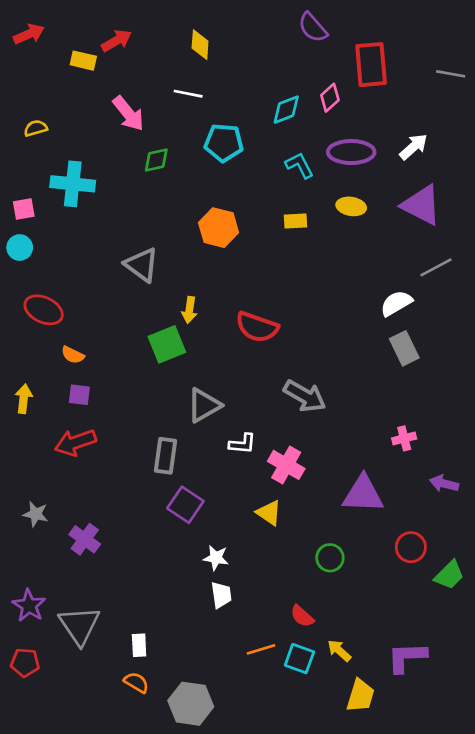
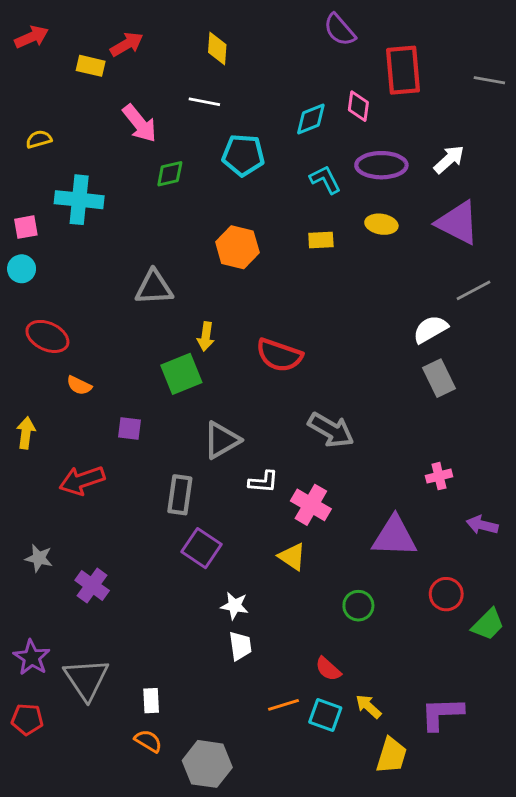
pink diamond: (330, 98) -> (358, 106), turned -40
gray triangle: (142, 265) -> (154, 288), turned -39
purple square: (79, 395) -> (129, 429), moved

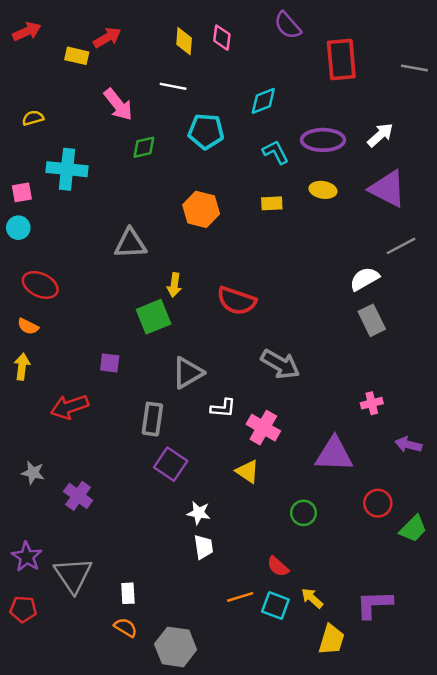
pink diamond: (358, 106) -> (222, 38), moved
orange semicircle: (79, 385) -> (28, 326), moved

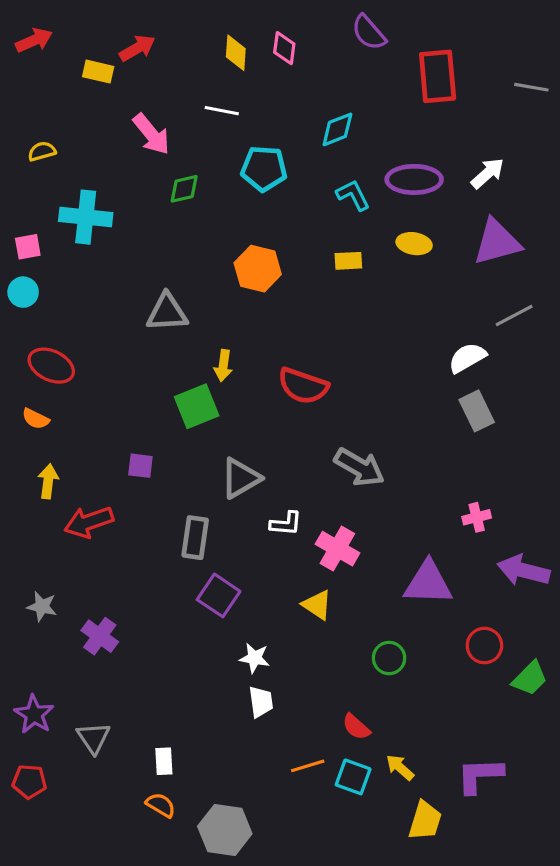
purple triangle: (388, 189) -> (497, 242), turned -42
yellow arrow: (22, 367) -> (48, 481), moved
purple arrow: (408, 445) -> (524, 570), size x1.5
gray triangle: (73, 575) -> (93, 738), size x0.7

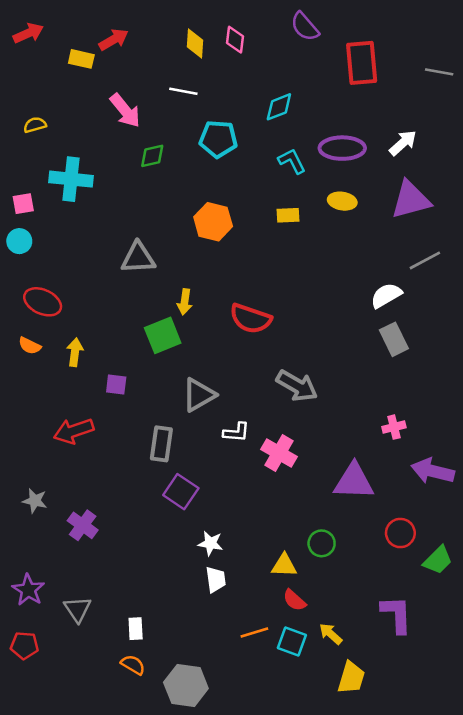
yellow arrow: (48, 481) -> (75, 352), moved
yellow triangle: (317, 605) -> (284, 565), moved, turned -32
purple L-shape: (480, 775) -> (396, 614), moved, turned 90

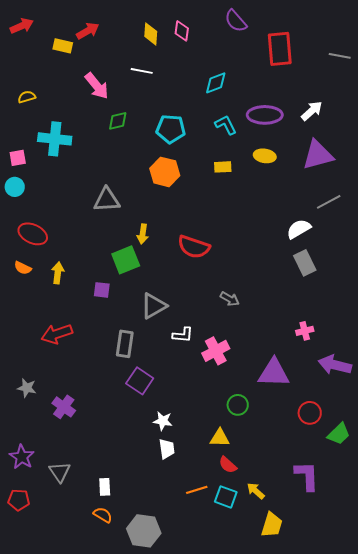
cyan pentagon: (218, 139) -> (171, 129), moved
purple square: (116, 384) -> (102, 290), moved
gray arrow: (297, 386) -> (230, 299), size x0.6
pink cross: (279, 453) -> (216, 351), turned 32
green circle: (322, 543) -> (238, 405), moved

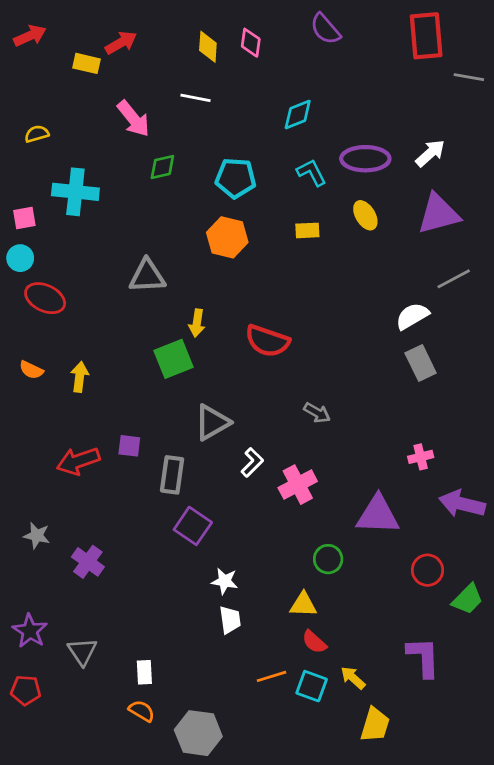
red rectangle: (280, 49) -> (426, 36), moved
yellow ellipse: (265, 156) -> (365, 215), turned 50
red ellipse: (33, 234) -> (45, 298), moved
purple square: (102, 290) -> (129, 446), moved
white L-shape: (183, 335) -> (252, 462), turned -50

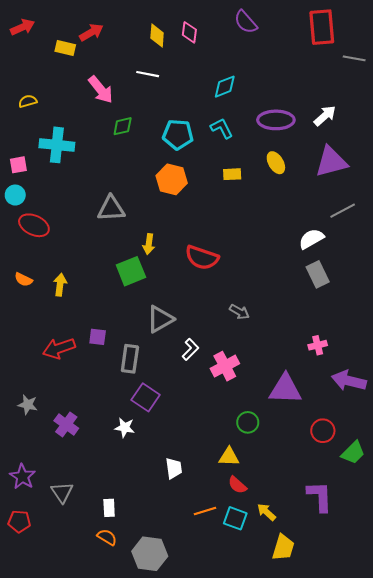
cyan L-shape: (312, 172) -> (222, 128), moved
white star: (225, 581) -> (125, 428), moved

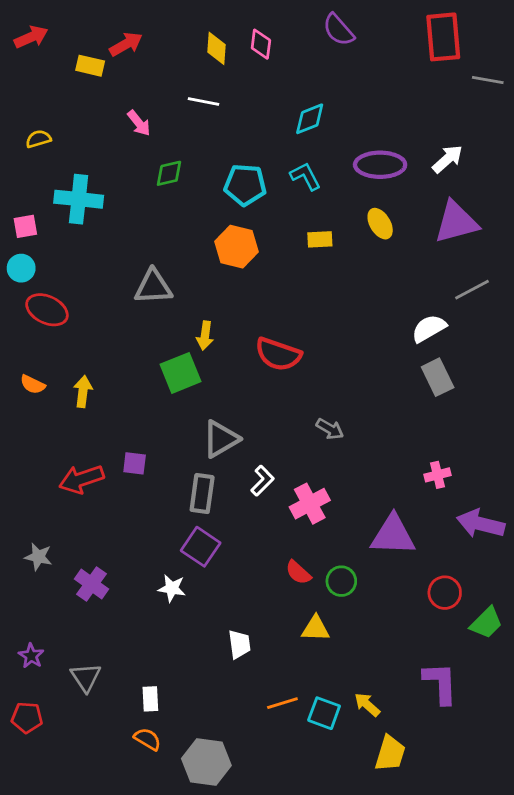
pink arrow: (101, 90) -> (139, 123), size x0.7
gray rectangle: (130, 359) -> (202, 494), moved
purple star: (22, 477) -> (31, 656), size x0.7
red semicircle: (237, 485) -> (298, 573), moved

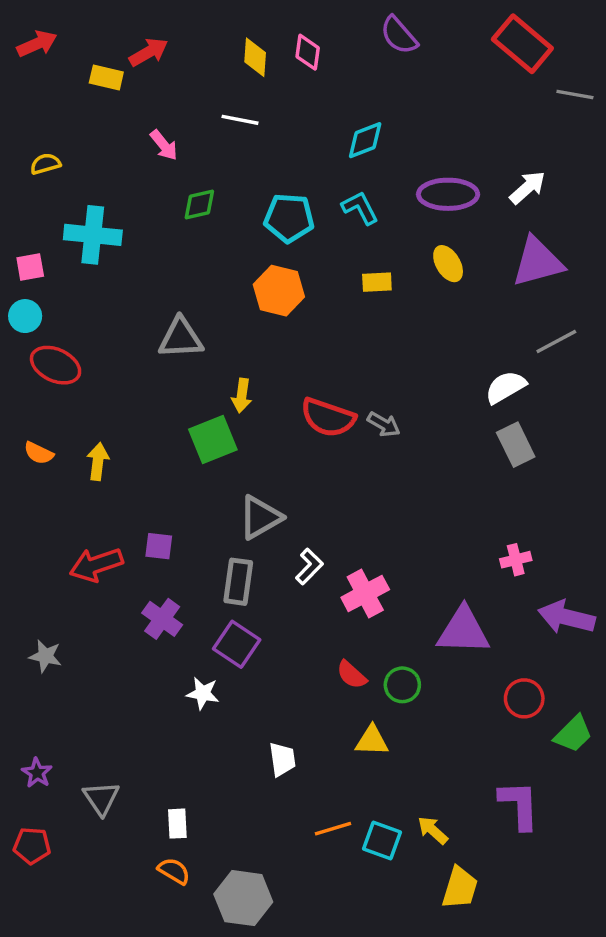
red rectangle: (443, 37) -> (522, 44), turned -45
gray arrow: (330, 429) -> (384, 424), moved
purple cross: (91, 584) -> (162, 619), moved

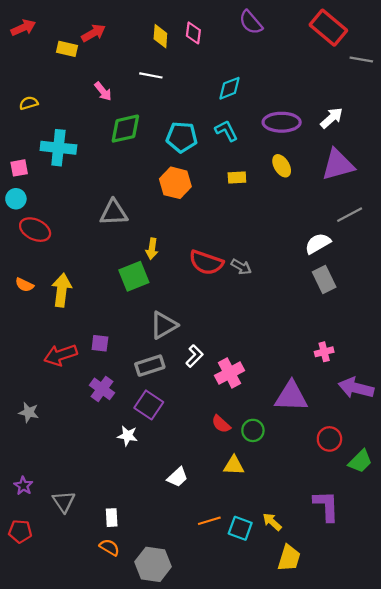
green diamond: (199, 204) -> (125, 129), size x1.5
yellow arrow: (98, 462) -> (62, 290), size x1.4
gray rectangle: (238, 582) -> (150, 366), turned 64
white trapezoid: (282, 759) -> (177, 477), turned 55

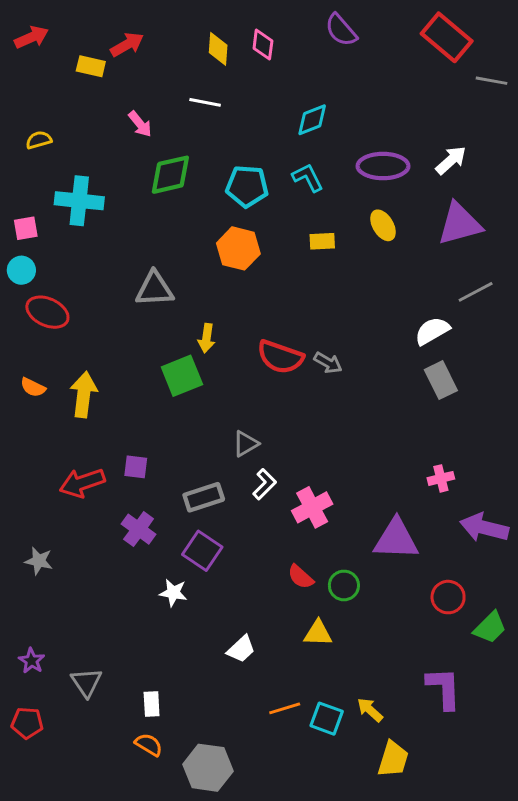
gray triangle: (164, 325) -> (246, 444), moved, size x0.7

